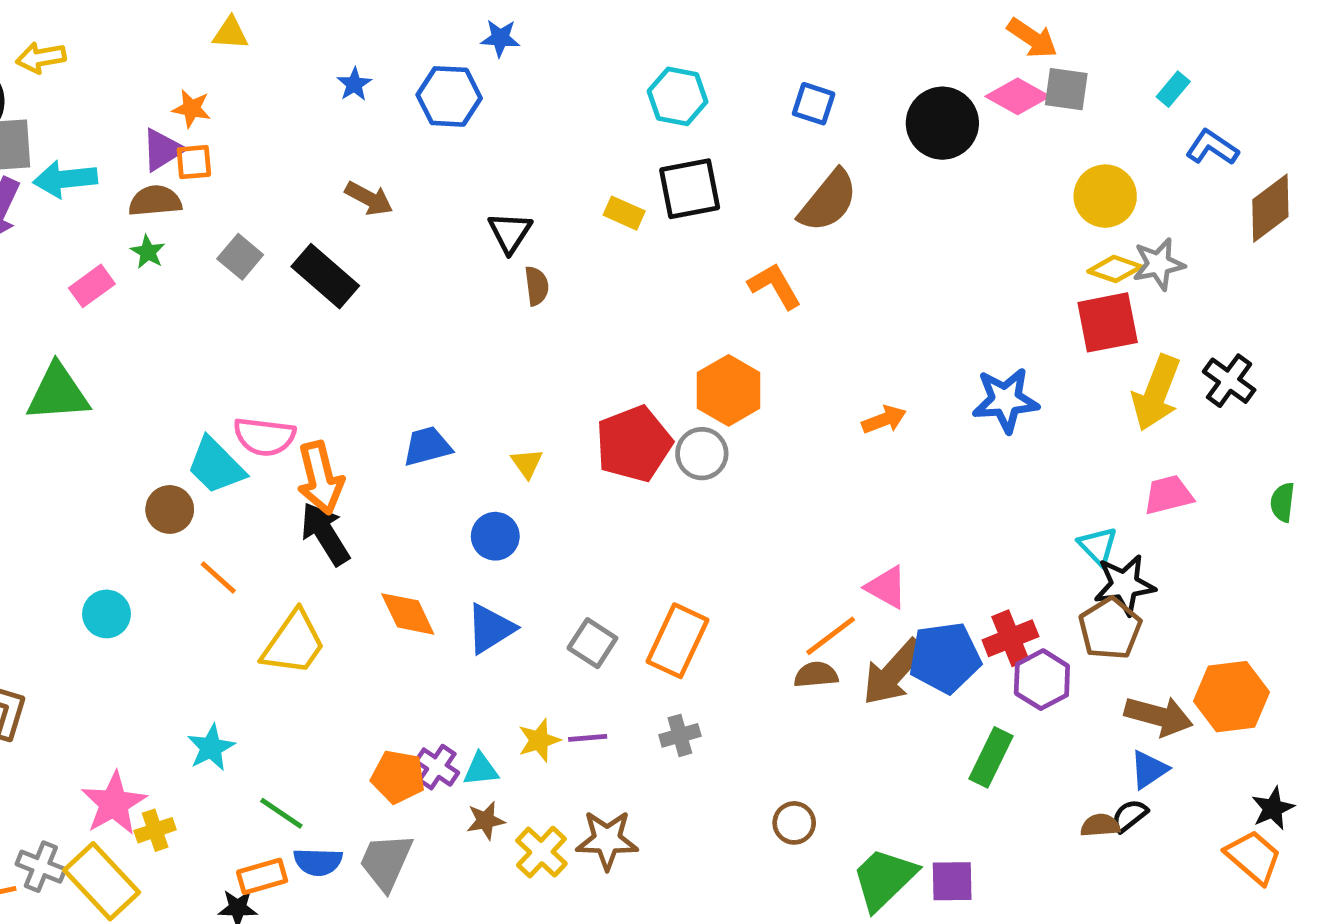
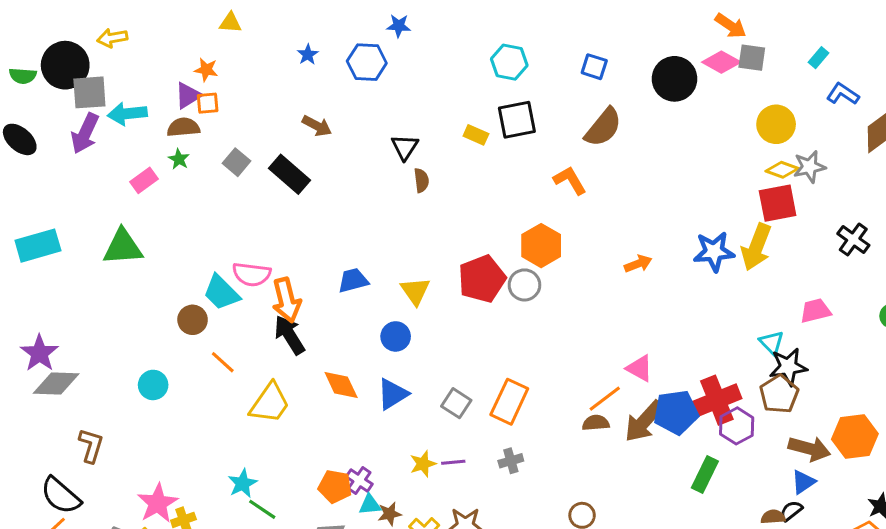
yellow arrow: (1156, 393) -> (756, 247), moved
yellow triangle: (527, 463) -> (415, 291), size x1.5
red cross: (1010, 638) -> (717, 400), size x1.4
cyan star: (211, 748) -> (243, 484), moved
cyan triangle: (481, 769) -> (370, 505), moved

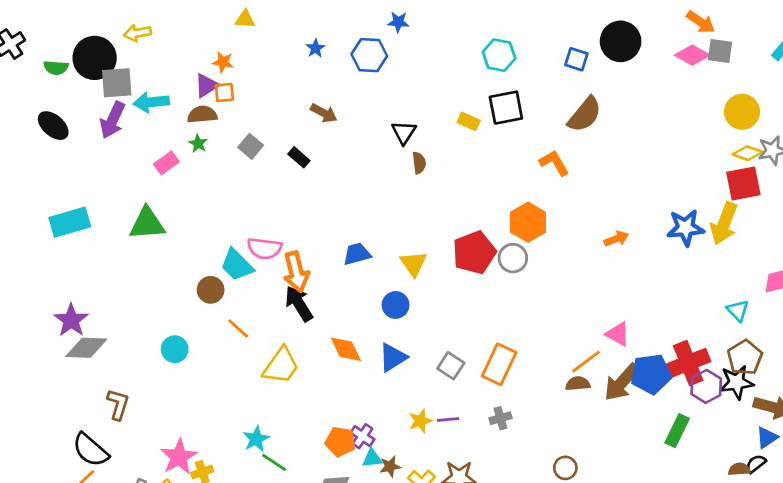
black circle: (675, 79) -> (621, 41), moved
black rectangle: (290, 174) -> (299, 157), size x0.6
black star: (788, 367) -> (737, 382), moved

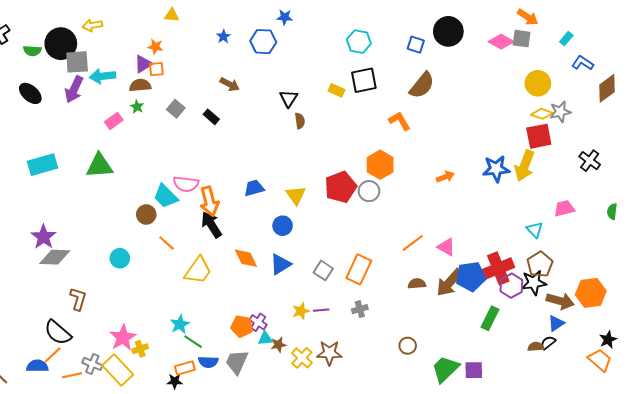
orange arrow: (701, 22) -> (528, 17), moved
orange line: (586, 362) -> (413, 243), moved

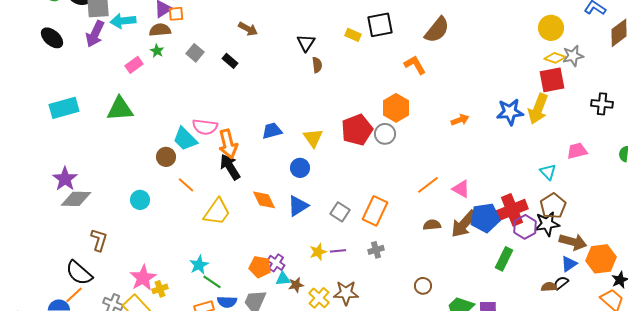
black cross: (590, 161) -> (602, 104), turned -30
orange hexagon: (591, 293) -> (601, 259), moved

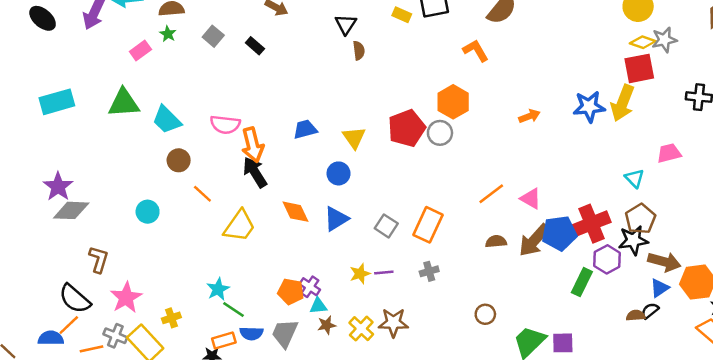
cyan trapezoid: (185, 139) -> (167, 120), moved
purple hexagon: (525, 227) -> (607, 259), moved
pink star: (143, 278) -> (126, 298), moved
brown star: (296, 285) -> (327, 325), moved

